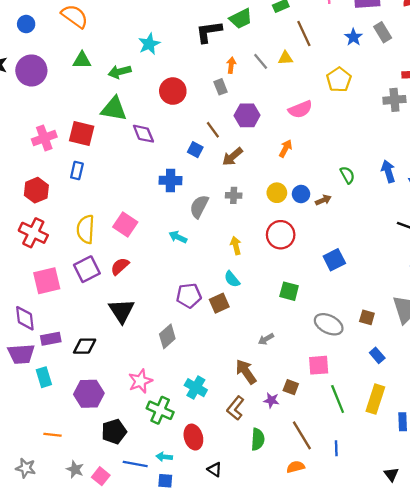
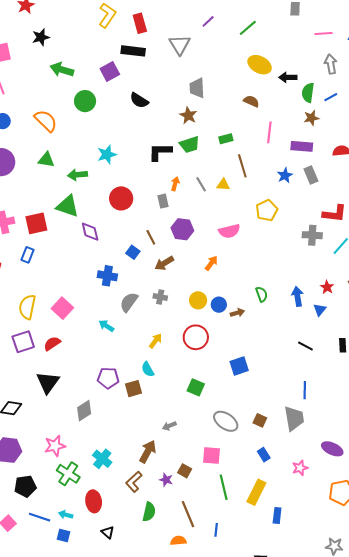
red square: (82, 133) -> (36, 223), turned -35
yellow arrow: (236, 246) -> (155, 341), turned 42
brown arrow: (246, 372) -> (148, 452), turned 55

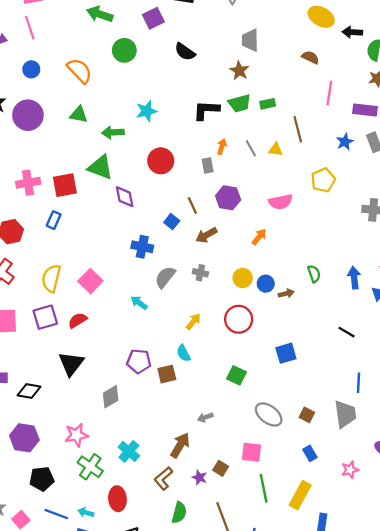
green rectangle: (226, 139) -> (268, 104), moved
black line: (305, 346) -> (347, 332), moved

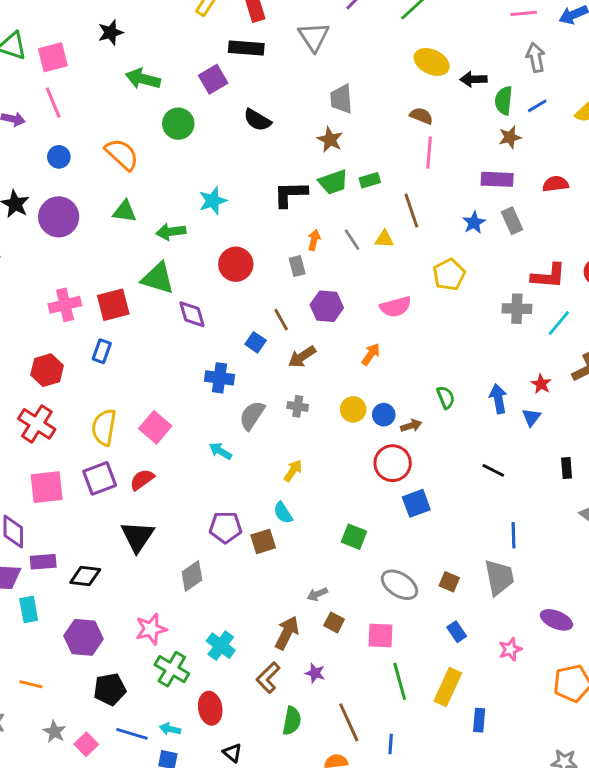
pink line: (329, 93) -> (429, 153), moved
red circle: (239, 319) -> (393, 463), moved
brown square: (221, 468) -> (334, 622), moved

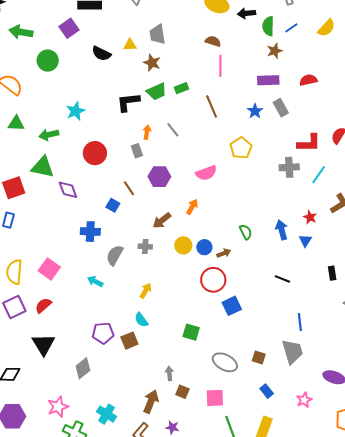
yellow triangle: (384, 239) -> (130, 45), moved
brown arrow: (302, 357) -> (162, 221), moved
gray arrow: (317, 594) -> (169, 373), turned 112

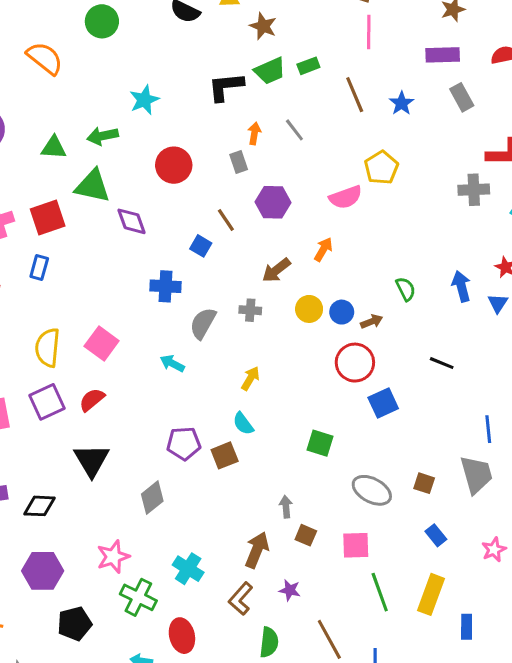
blue star: (255, 111) -> (402, 103), moved
green triangle: (16, 123) -> (54, 148), moved
yellow pentagon: (241, 148) -> (381, 168), moved
black line: (282, 279) -> (442, 363), moved

